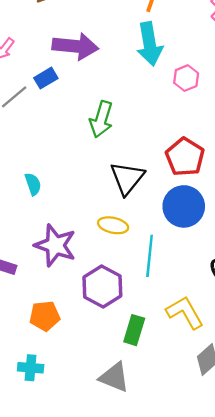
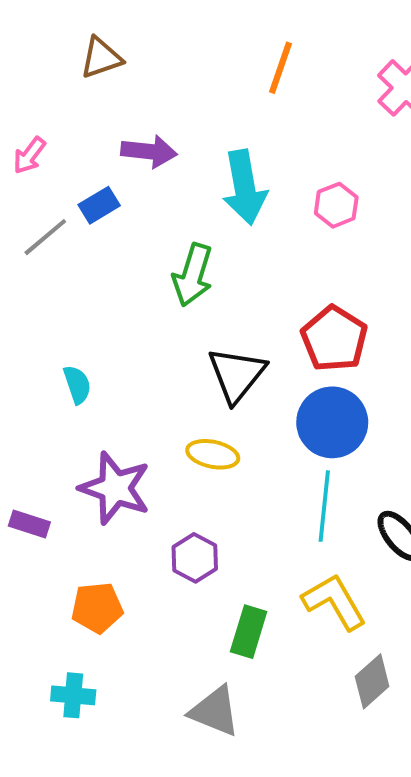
cyan arrow: (150, 44) -> (245, 187), moved
purple arrow: (75, 46) -> (149, 151), size x0.7
cyan line: (150, 256) -> (324, 506), moved
purple hexagon: (102, 287) -> (195, 558), size x0.7

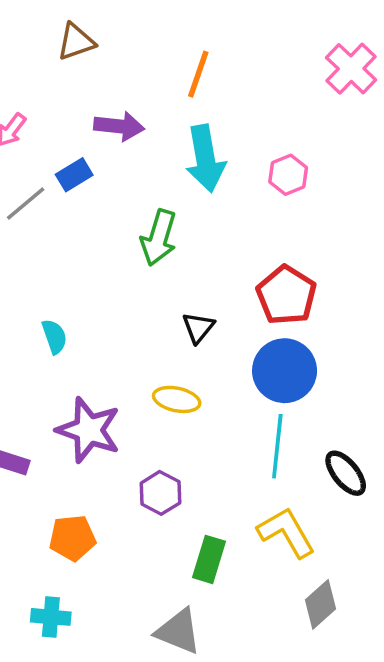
orange line: (280, 68) -> (198, 74), moved
black triangle: (237, 375) -> (198, 328), size x0.6

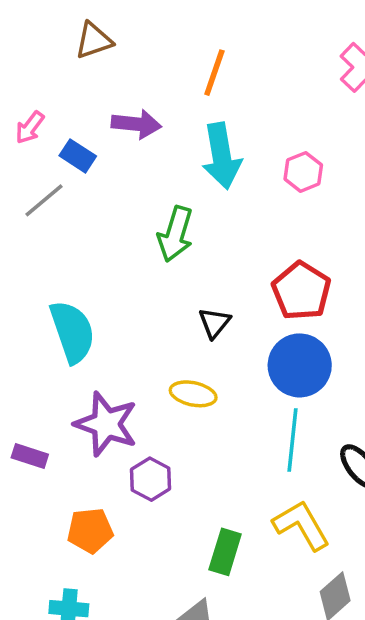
blue rectangle: (74, 175) -> (78, 156), moved, turned 64
cyan semicircle: (54, 337) -> (72, 332), size x1.8
purple hexagon: (160, 493) -> (151, 479), moved

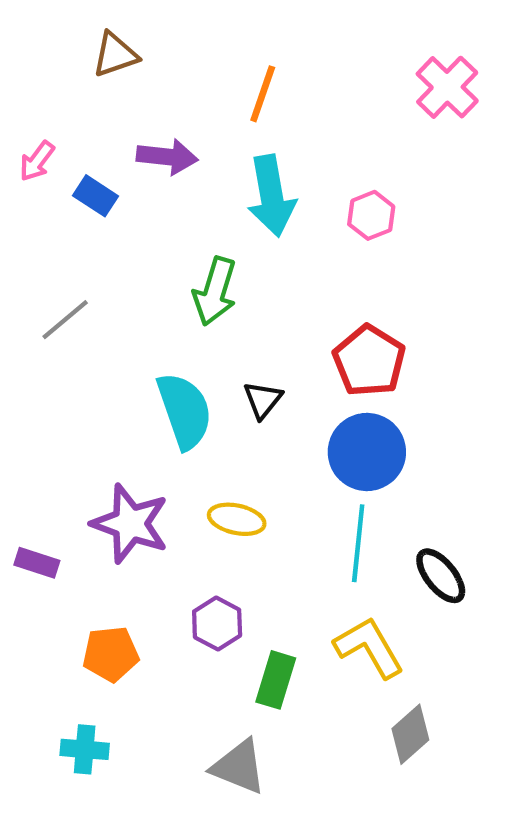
gray line: (44, 200) -> (65, 320), moved
cyan semicircle: (72, 332) -> (185, 411), moved
yellow ellipse: (193, 394) -> (237, 519), moved
purple hexagon: (151, 479) -> (217, 623), moved

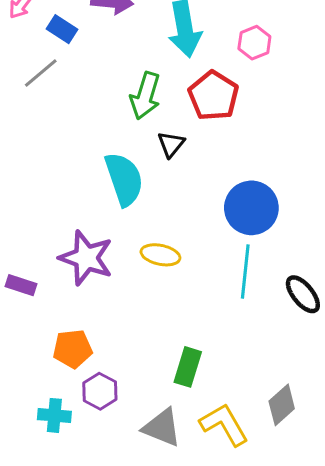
gray line: (65, 320) -> (41, 73), moved
red pentagon: (369, 361) -> (214, 96), moved
black triangle: (263, 400) -> (171, 144), moved
purple hexagon: (217, 623) -> (100, 391), moved
yellow L-shape: (369, 647) -> (224, 425), moved

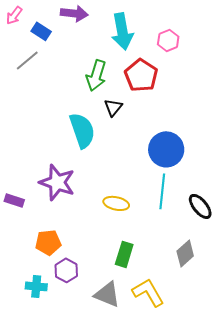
yellow ellipse: (160, 255) -> (116, 203), moved
gray diamond: (282, 405) -> (185, 253), moved

